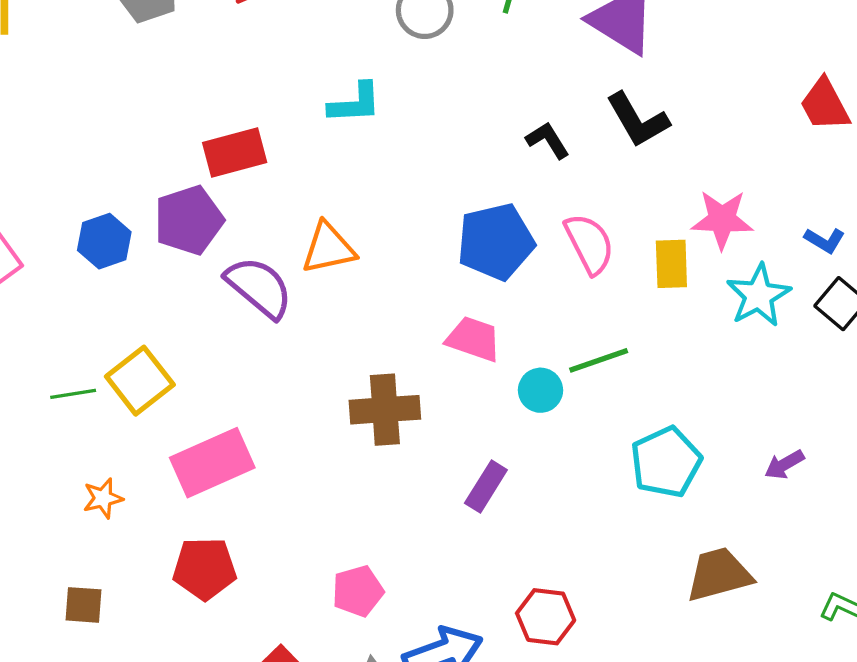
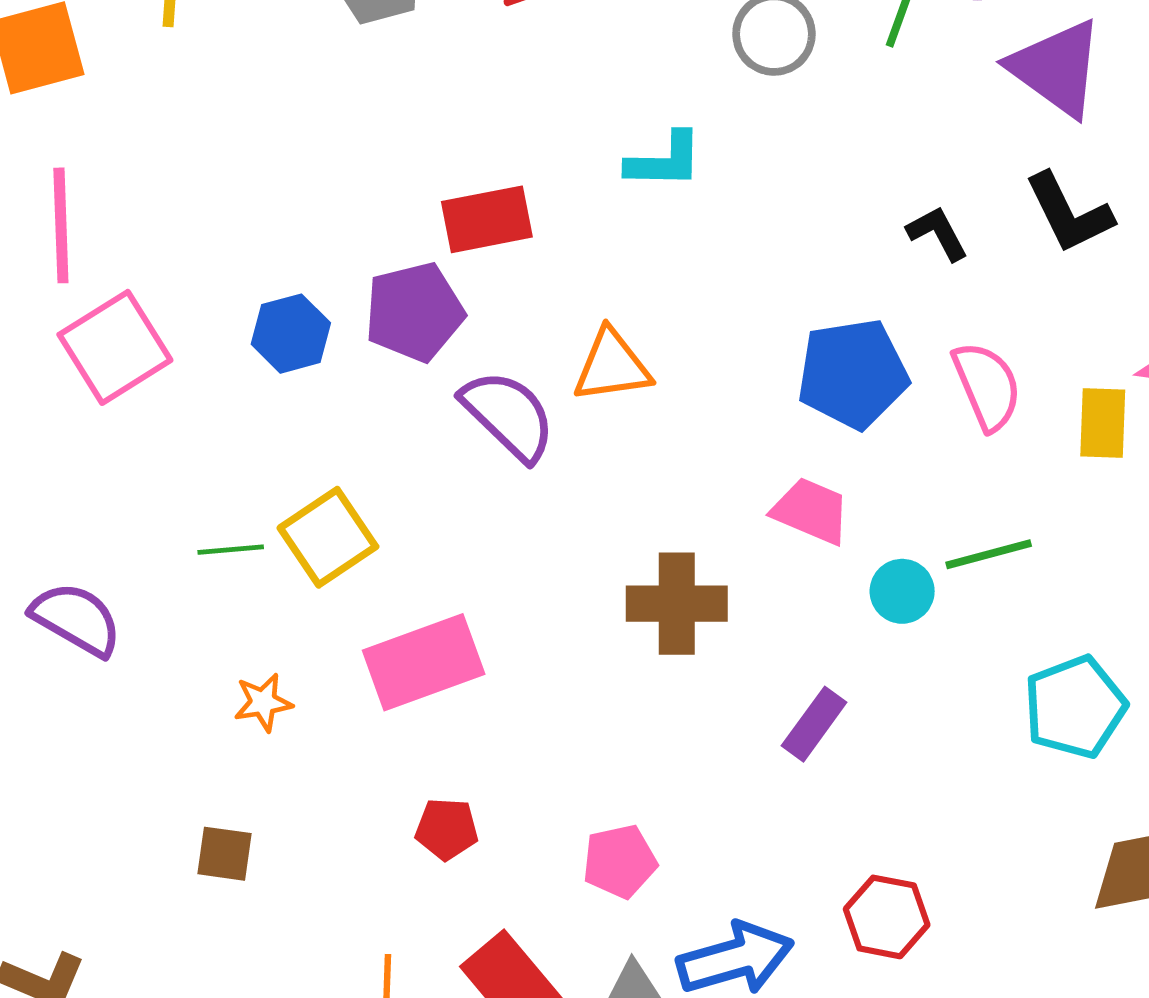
red pentagon: (205, 569) -> (447, 829), moved, size x0.7

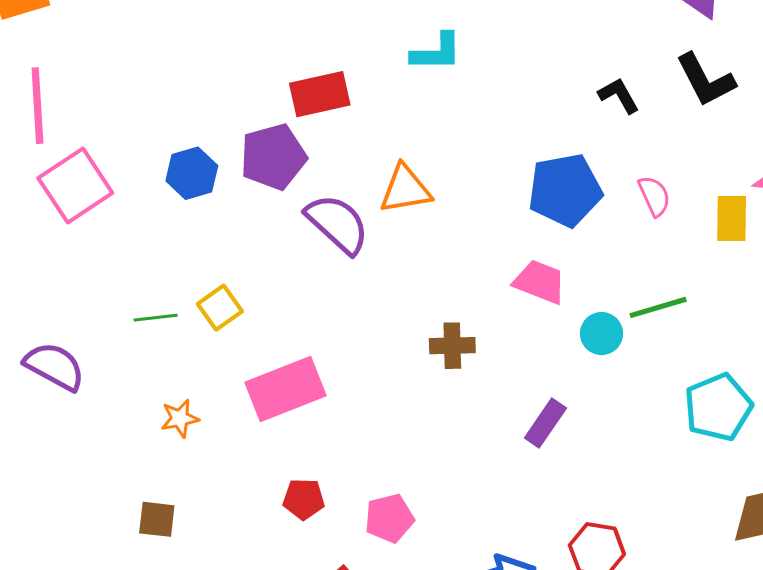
pink semicircle: (987, 386) -> (654, 196), size x0.7
yellow square: (328, 537) -> (220, 308), size x0.7
brown cross: (677, 604) -> (452, 346), size x0.7
pink pentagon: (620, 861) -> (389, 518), moved

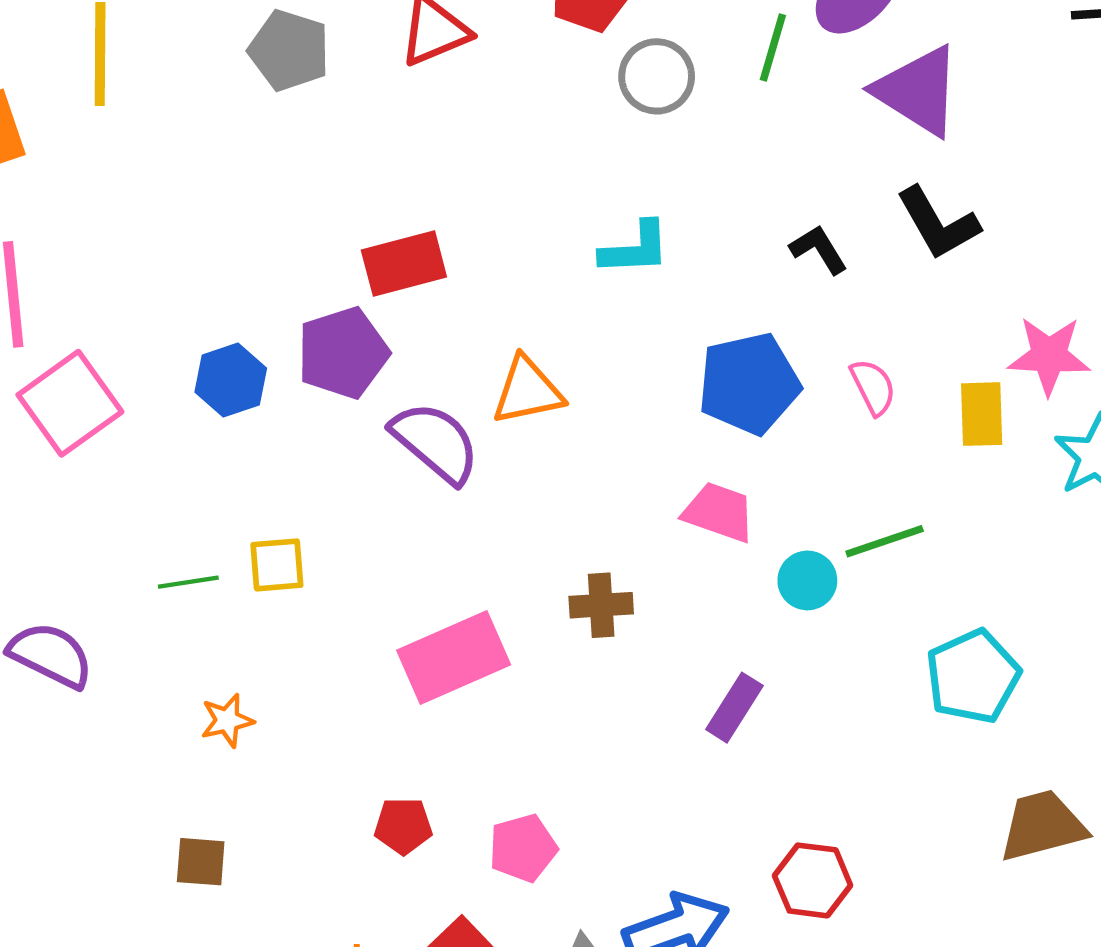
cyan L-shape: (436, 52) -> (635, 249), moved
yellow square: (220, 308) -> (277, 565), turned 33
pink rectangle: (286, 389) -> (454, 657), moved

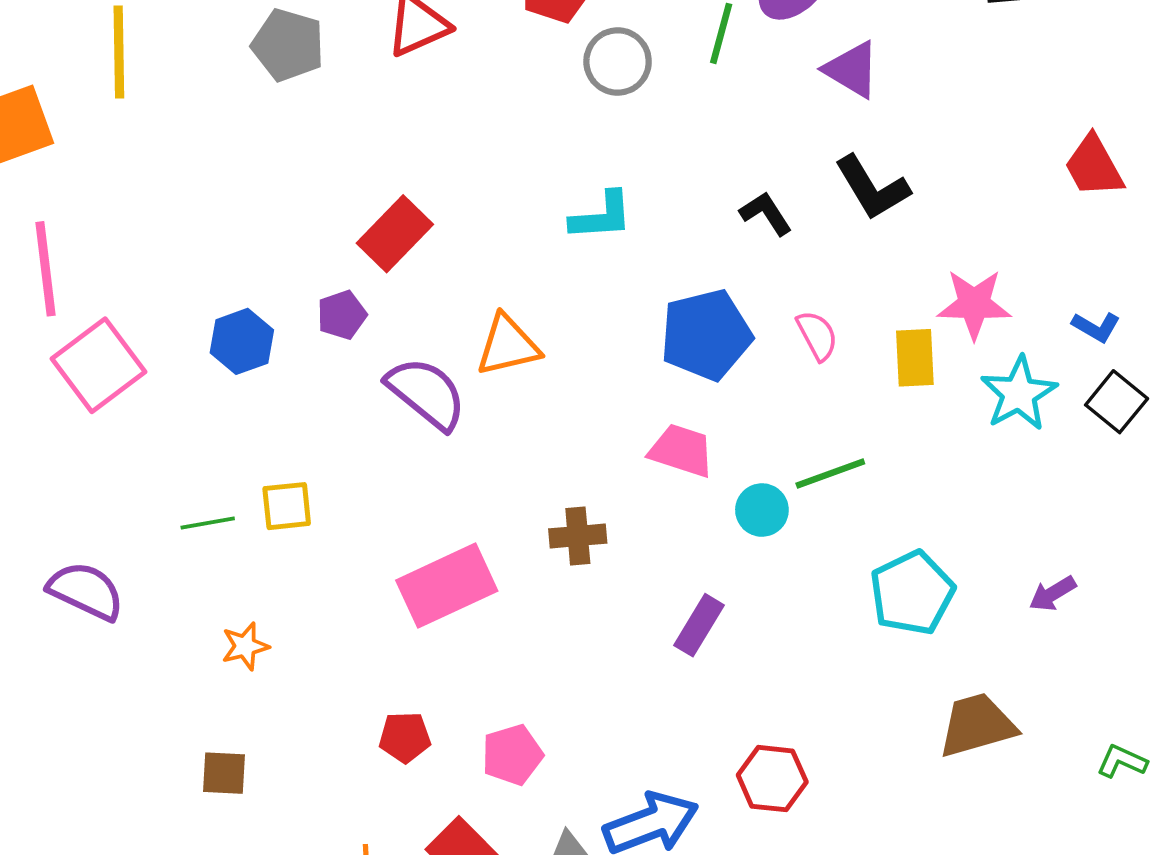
purple triangle: (918, 91) -> (852, 70), size x0.7
red rectangle: (404, 264) -> (395, 234), turned -30
purple pentagon: (343, 353) -> (342, 315), size x0.6

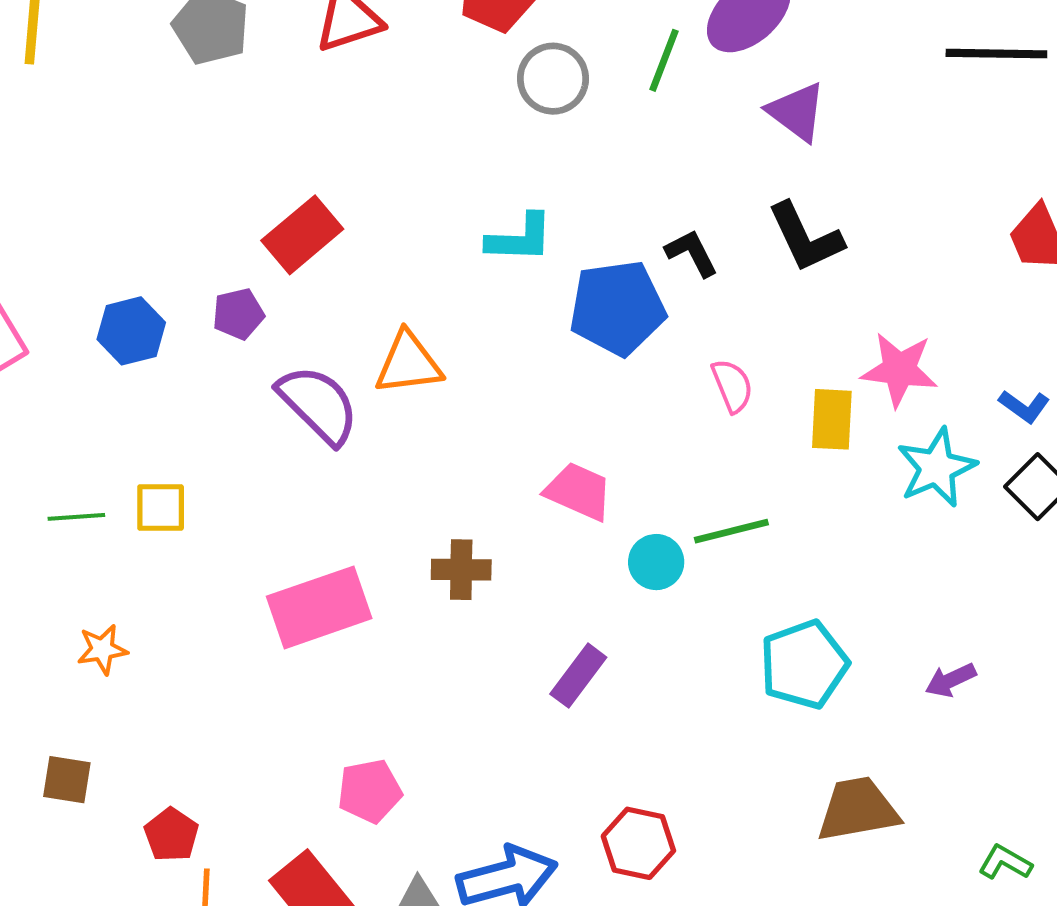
blue pentagon: (706, 335) -> (617, 308), moved
red pentagon: (405, 737) -> (171, 835), moved, turned 30

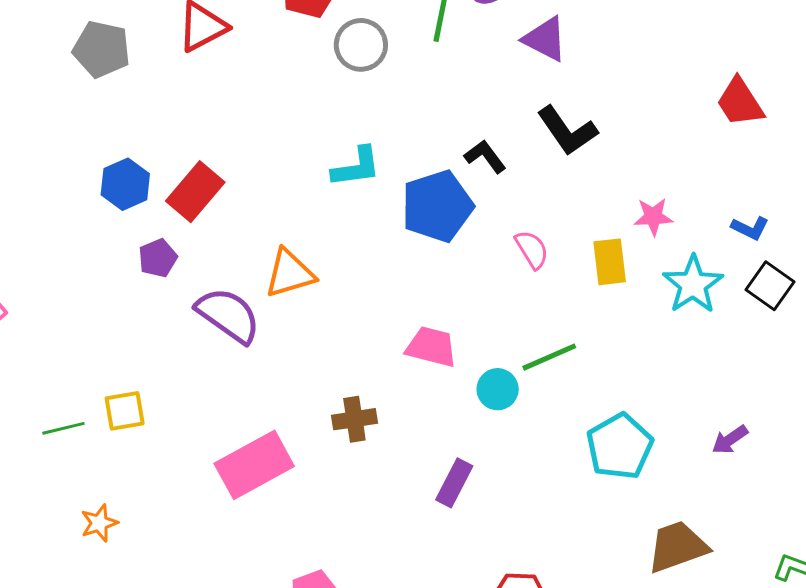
blue hexagon: (131, 331) -> (125, 184), moved
pink star: (899, 370) -> (653, 217), size x0.7

